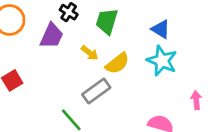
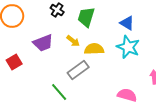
purple trapezoid: (52, 36) -> (43, 43), moved, turned 45
yellow semicircle: (117, 63) -> (94, 49), turned -144

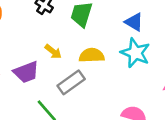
yellow arrow: (73, 41) -> (53, 52), moved
purple trapezoid: (43, 43) -> (26, 72), moved

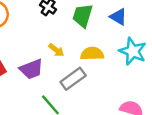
blue triangle: (134, 22) -> (118, 17), moved

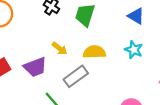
blue triangle: (118, 17) -> (136, 16), moved
cyan star: (133, 51) -> (134, 50), size x0.7

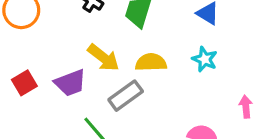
yellow arrow: (60, 49) -> (103, 58), size x1.5

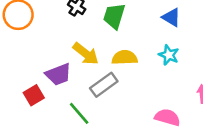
red square: (24, 83) -> (34, 95), moved

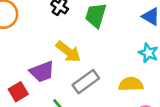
yellow semicircle: (125, 58) -> (131, 84), moved

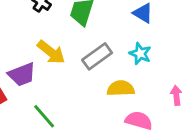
gray rectangle: (86, 82) -> (97, 56), moved

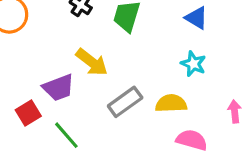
gray rectangle: (97, 56) -> (125, 102), moved
green line: (44, 116) -> (66, 135), moved

